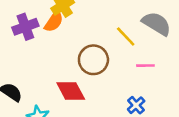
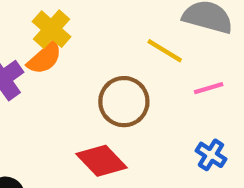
orange semicircle: (54, 21) -> (45, 58), turned 30

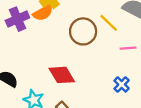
brown circle: (124, 102) -> (83, 31), moved

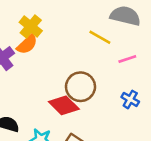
brown circle: (83, 31) -> (81, 87), moved

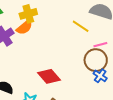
yellow cross: (31, 26) -> (28, 14), turned 30
brown circle: (81, 87) -> (96, 60), moved

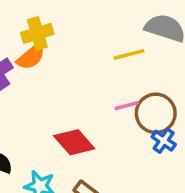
yellow line: (81, 26) -> (129, 54), turned -48
pink line: (100, 45) -> (127, 106), moved

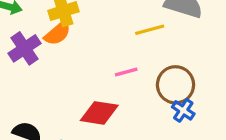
pink line: (127, 106) -> (126, 72), moved
red diamond: (74, 142) -> (99, 113), turned -39

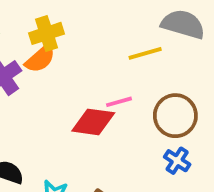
blue cross: (183, 110) -> (177, 161), moved
red diamond: (99, 113) -> (93, 122), moved

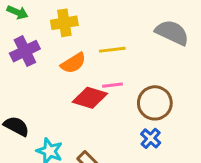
yellow line: (145, 53) -> (112, 50), moved
orange semicircle: (40, 59) -> (73, 63), moved

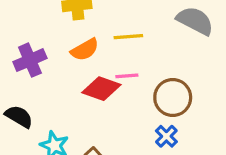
purple cross: (25, 51) -> (30, 60), moved

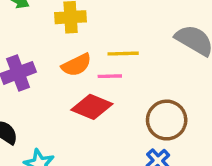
pink line: (127, 76) -> (110, 76), moved

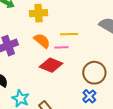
orange semicircle: (76, 65) -> (42, 41), turned -114

